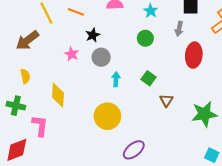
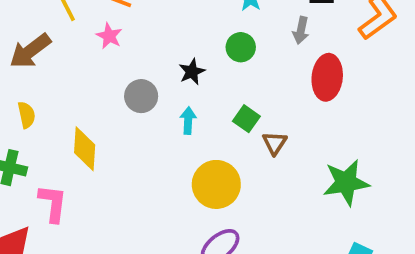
black star: (93, 35) -> (192, 72), moved
pink star: (72, 54) -> (109, 36), moved
gray circle: (101, 57) -> (141, 96), moved
brown triangle: (166, 100) -> (275, 143), moved
yellow circle: (107, 116) -> (216, 184), moved

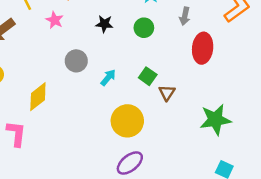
black star: (192, 72) -> (104, 24), moved, turned 30
cyan arrow: (188, 121) -> (108, 77), turned 36
yellow diamond: (85, 149) -> (38, 97), turned 48

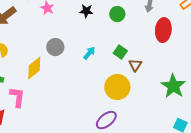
gray circle: (76, 61) -> (55, 47), moved
green star: (215, 120) -> (173, 86), turned -30
yellow circle: (127, 121) -> (117, 87), moved

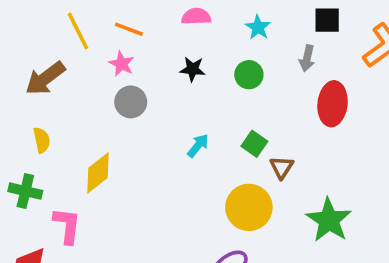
gray circle: (55, 47) -> (131, 102), moved
green star: (173, 86) -> (329, 220), moved

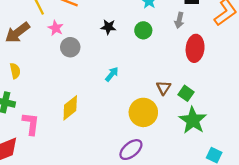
pink star: (122, 64) -> (56, 28), moved
green square: (254, 144) -> (186, 93), moved
yellow diamond: (98, 173) -> (70, 108), moved

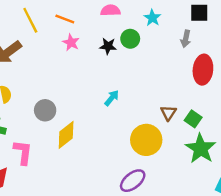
pink star: (56, 28) -> (71, 42), moved
green circle: (143, 30) -> (130, 39), moved
gray circle: (70, 47) -> (45, 110), moved

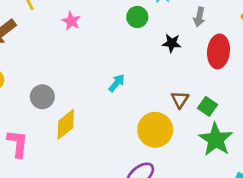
black star: (108, 46) -> (172, 43), moved

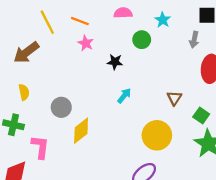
black star: (172, 43) -> (115, 62), moved
brown triangle: (180, 100) -> (174, 98), moved

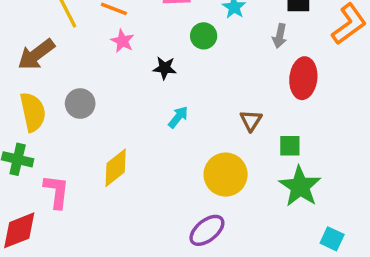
yellow semicircle: (24, 92) -> (33, 112), size x1.6
gray circle: (61, 107) -> (80, 104), moved
green square: (201, 115) -> (290, 146), turned -35

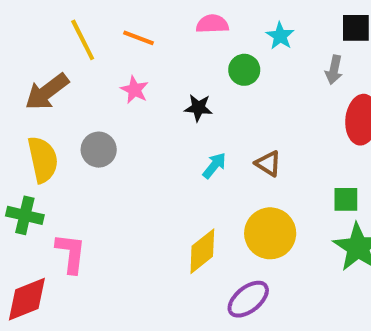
pink star: (122, 41) -> (135, 90), moved
brown triangle: (251, 120) -> (268, 164), moved, turned -30
yellow diamond: (116, 168) -> (202, 251), moved

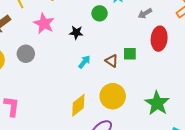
gray arrow: (334, 70) -> (145, 13), turned 48
pink star: (135, 90) -> (44, 23), size x1.5
green square: (346, 199) -> (130, 54), moved

